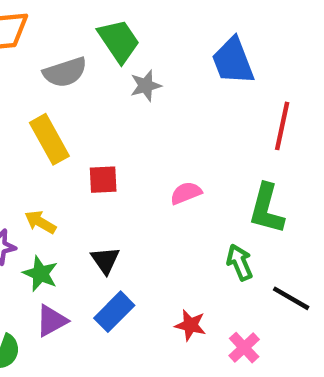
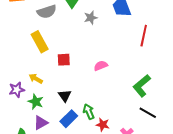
gray star: (146, 86) -> (91, 18), moved
green L-shape: (267, 209) -> (142, 86), moved, turned 35
green arrow: (240, 262) -> (89, 112), moved

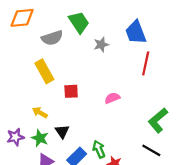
red line: (144, 36) -> (146, 63), moved
purple star: (17, 90) -> (15, 137), moved
black triangle: (65, 96) -> (62, 131), moved
black line: (148, 113) -> (151, 150), moved

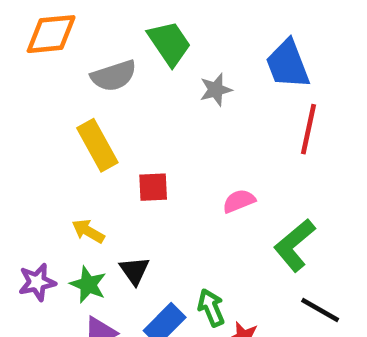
green L-shape: (158, 120) -> (295, 245), moved

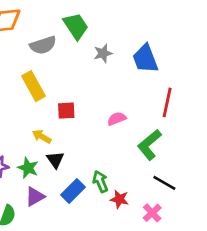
blue trapezoid: (288, 64) -> (145, 59), moved
red line: (308, 129) -> (167, 102), moved
yellow arrow: (88, 231) -> (42, 136), moved

